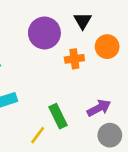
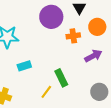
purple arrow: (99, 108) -> (93, 56), moved

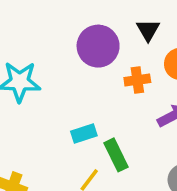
cyan rectangle: (24, 66) -> (84, 134), moved

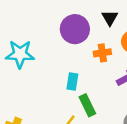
cyan rectangle: (84, 134) -> (72, 82), moved, turned -63

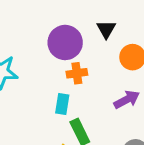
orange cross: (102, 53) -> (77, 73), moved

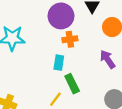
purple arrow: (127, 100) -> (108, 59), turned -96

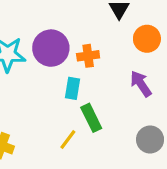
purple circle: (61, 16) -> (51, 48), moved

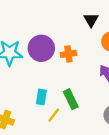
cyan rectangle: (73, 88) -> (41, 97), moved

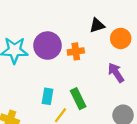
black triangle: (91, 20) -> (97, 25), moved, turned 42

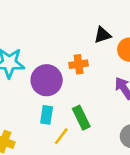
purple circle: (47, 46) -> (47, 80), moved

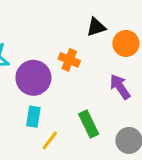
orange cross: (79, 64) -> (69, 60), turned 30
green rectangle: (81, 118) -> (89, 124), moved

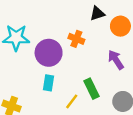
yellow line: (50, 140) -> (72, 101), moved

